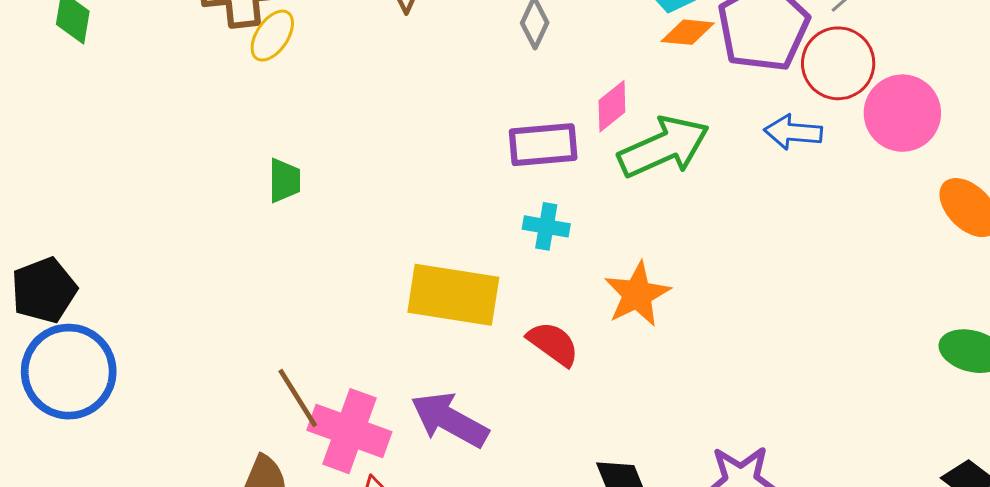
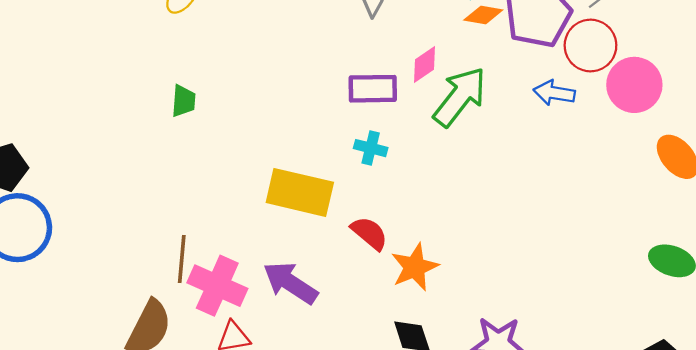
green arrow: (664, 147) -> (460, 97), turned -32
orange star: (637, 294) -> (415, 267), moved
brown line: (298, 398) -> (182, 259), turned 33

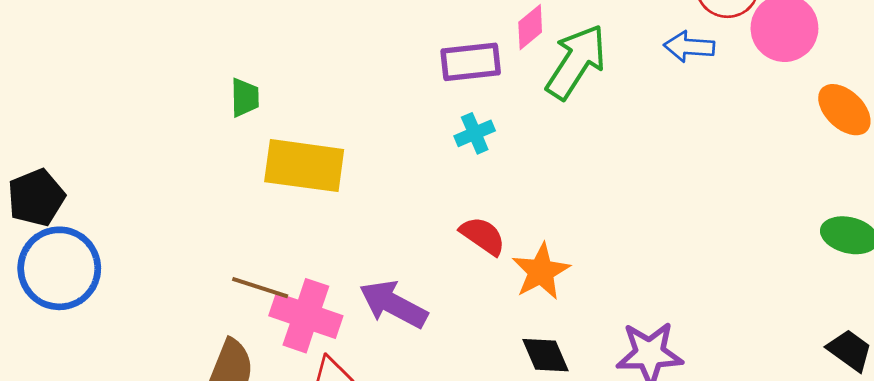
cyan cross: (371, 148) -> (475, 133), turned -32
yellow rectangle: (300, 192) -> (304, 166), moved
brown line: (182, 259) -> (260, 288), turned -72

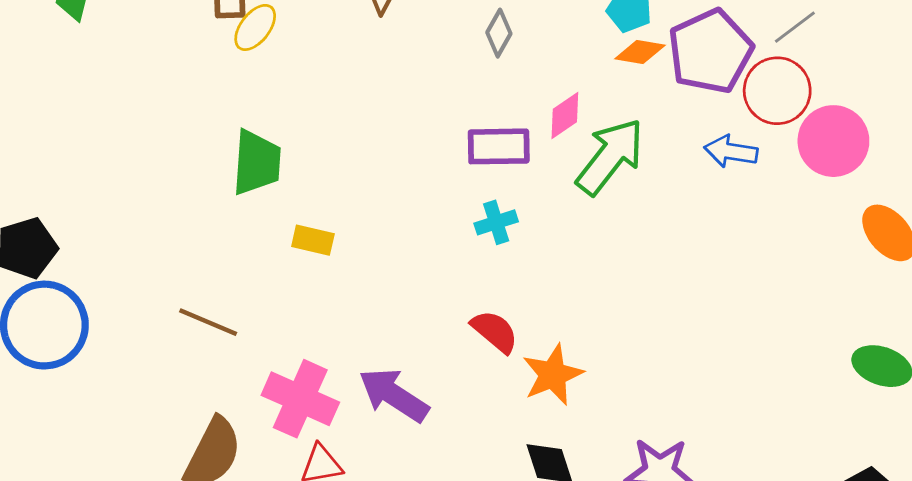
green trapezoid: (245, 98) -> (257, 162), size x1.6
yellow rectangle: (304, 166) -> (313, 240), size x0.5
brown line: (260, 288) -> (208, 322), moved

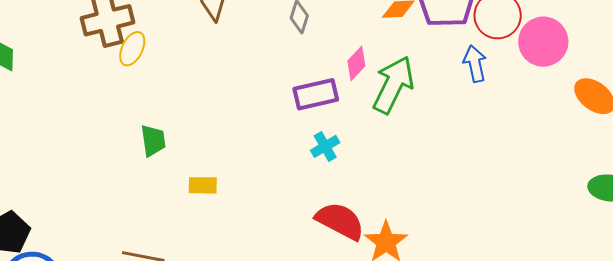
blue arrow: (731, 151) -> (475, 64), turned 81
green trapezoid: (257, 162) -> (153, 141), size x0.7
red semicircle: (495, 331) -> (340, 221), size x1.4

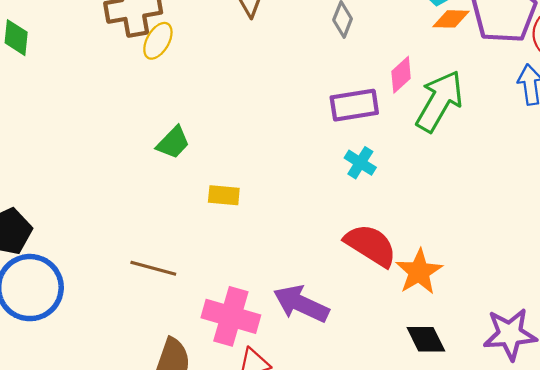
green trapezoid: (153, 141) -> (173, 143), turned 48
cyan cross: (325, 146) -> (360, 163), turned -32

